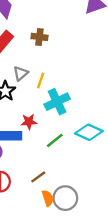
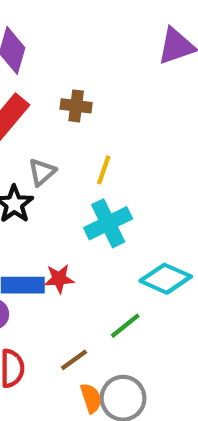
yellow line: (41, 80) -> (104, 170), moved
red star: (29, 122) -> (59, 279), moved
green line: (55, 140) -> (125, 326), moved

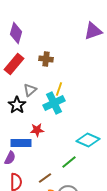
cyan cross: (108, 223) -> (54, 103), moved
red star: (59, 279) -> (37, 130), moved

